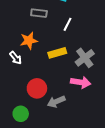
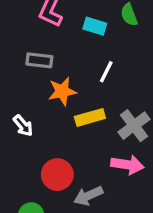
gray rectangle: (39, 13) -> (39, 60), moved
orange star: (29, 41) -> (62, 91), moved

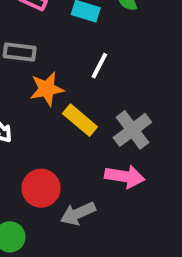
yellow rectangle: (90, 117) -> (80, 120), turned 56

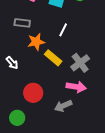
gray arrow: (78, 213) -> (63, 106), moved

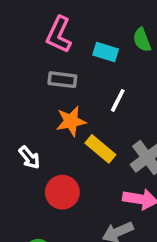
gray rectangle: (22, 23) -> (62, 80), moved
red circle: (33, 93) -> (62, 192), moved

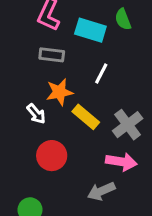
cyan rectangle: (106, 52) -> (90, 30), size x1.4
white arrow: (29, 158) -> (36, 114), moved

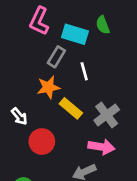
gray rectangle: (52, 55) -> (56, 57), moved, turned -66
white line: (101, 73) -> (84, 71), turned -42
white arrow: (36, 114) -> (19, 116), moved

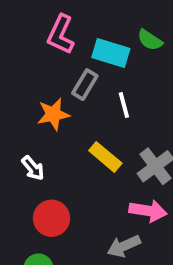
green semicircle: (103, 25) -> (150, 40), turned -36
orange star: (48, 87) -> (53, 114), moved
red circle: (42, 141) -> (51, 218), moved

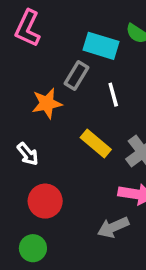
pink L-shape: (61, 34) -> (28, 28), moved

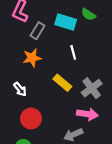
gray rectangle: (77, 75) -> (37, 31), moved

